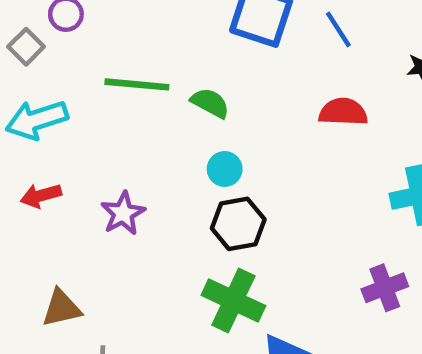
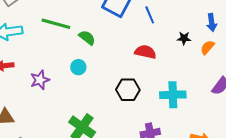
cyan circle: (225, 169) -> (78, 67), moved
black hexagon: (238, 224) -> (128, 90), moved

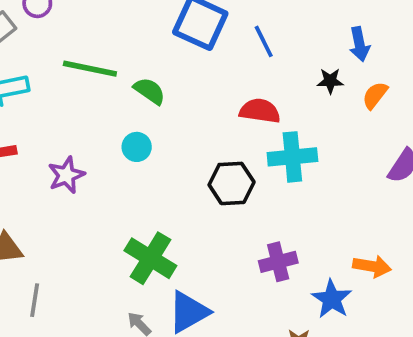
blue arrow: (212, 22) -> (359, 44), moved
cyan cross: (173, 95) -> (292, 157), moved

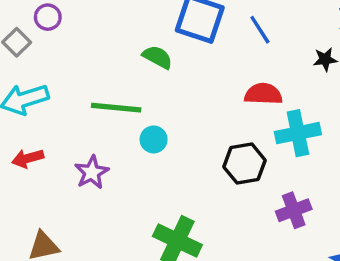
green line: (90, 69) -> (116, 108), moved
green semicircle: (150, 91) -> (157, 57), moved
purple cross: (278, 262) -> (294, 210), moved

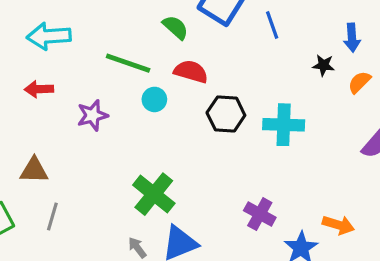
red semicircle: (263, 94) -> (191, 72), moved
black hexagon: (245, 164) -> (226, 114), moved
purple cross: (294, 210) -> (260, 214), moved, turned 36

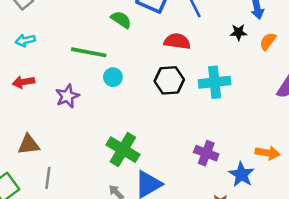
cyan arrow: (49, 36) -> (25, 40), size x0.6
red semicircle: (191, 72) -> (177, 41), moved

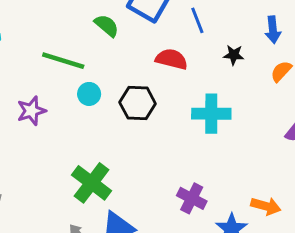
black star: (239, 32) -> (234, 55), moved
black hexagon: (169, 80) -> (138, 103), moved

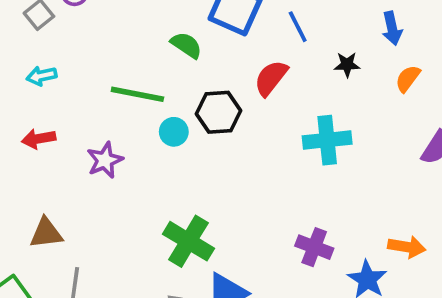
red semicircle: (172, 59) -> (271, 78), turned -60
black hexagon: (138, 103) -> (219, 112), moved

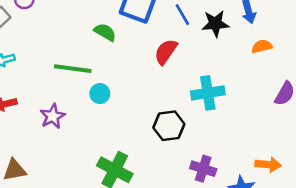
black star: (347, 65) -> (215, 24), moved, size x1.5
orange semicircle: (408, 79) -> (262, 46), turned 42
black hexagon: (219, 112) -> (169, 126), moved

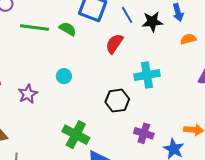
green line: (73, 69) -> (35, 27), moved

